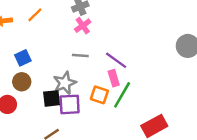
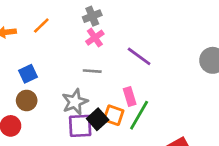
purple line: (116, 60) -> (139, 56), moved
black square: (52, 98) -> (98, 119), moved, turned -36

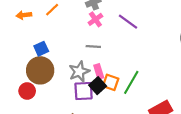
purple line: (139, 56) -> (128, 22), moved
pink rectangle: (130, 96) -> (99, 71), moved
brown circle: (27, 100) -> (40, 70), size x1.6

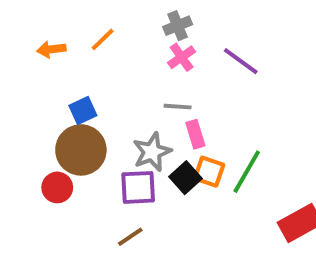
pink rectangle: (99, 71) -> (195, 134), moved
purple square: (84, 91) -> (138, 187), moved

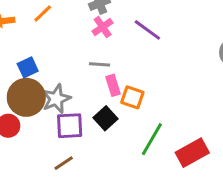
gray star: (152, 152) -> (56, 99), moved
orange square: (209, 172) -> (132, 97), moved
green line: (247, 172) -> (152, 139), moved

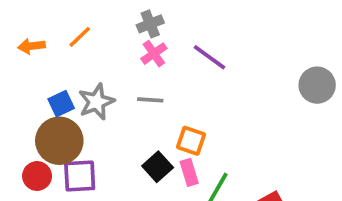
pink rectangle: (113, 85) -> (189, 172), moved
gray star: (56, 99) -> (96, 102), moved
purple square: (70, 126) -> (80, 176), moved

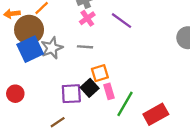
blue square: (61, 104) -> (30, 49), size x1.6
brown circle: (59, 141) -> (29, 30), moved
orange square: (191, 141) -> (100, 73), moved, turned -36
purple square: (80, 176) -> (71, 94), moved

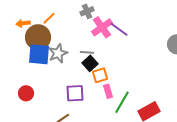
pink cross: (87, 18) -> (102, 27), moved, size x1.5
blue square: (30, 49) -> (39, 54), turned 30
black square: (90, 88) -> (90, 63), moved

